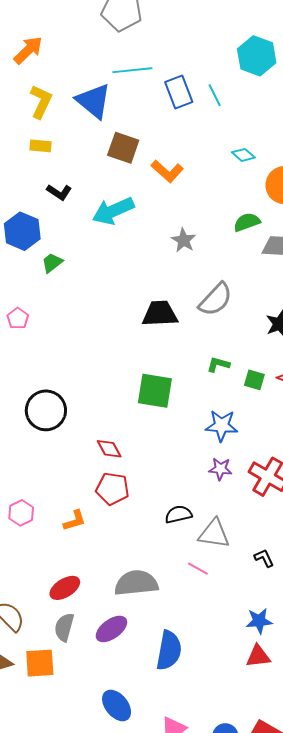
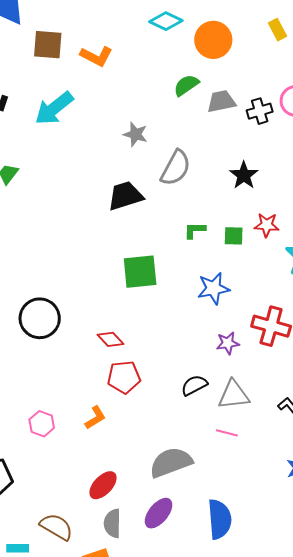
cyan diamond: (243, 155) -> (166, 21), size x1.4
gray star: (184, 240) -> (135, 134), moved
purple star: (220, 469) -> (228, 343), moved

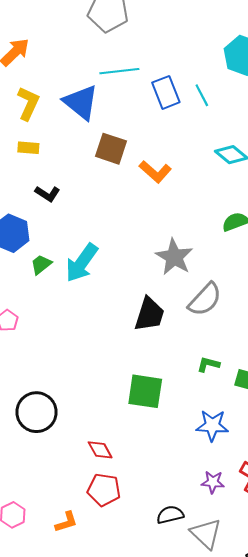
cyan arrow: (54, 108) -> (82, 263), moved, turned -30
gray star: (135, 134) -> (174, 257), size x1.5
black trapezoid: (125, 196) -> (149, 314), turned 111
gray triangle: (234, 395) -> (206, 534), turned 36

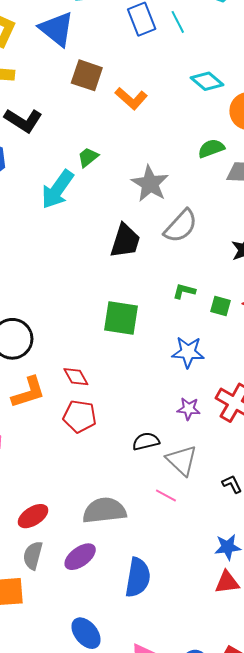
black L-shape: (47, 194) -> (23, 120), size x1.5
green trapezoid: (41, 264) -> (88, 157), moved
orange L-shape: (66, 522) -> (28, 392), moved, size x1.5

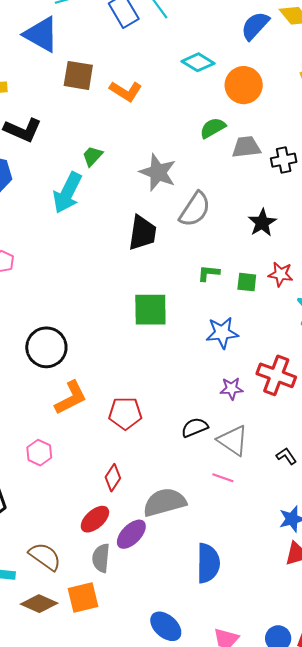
red diamond: (76, 377) -> (113, 478), moved, turned 72
purple ellipse: (80, 557) -> (131, 534), moved

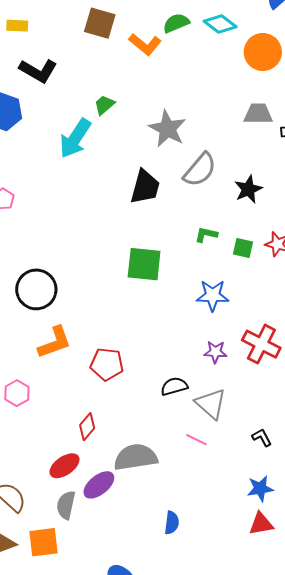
green semicircle: (213, 128) -> (176, 23), moved
black star: (262, 223) -> (248, 189), moved
black L-shape: (286, 456) -> (262, 438), moved
blue semicircle: (208, 563) -> (172, 523), size x0.6

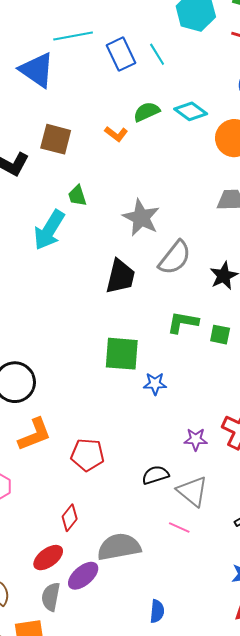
brown square: (100, 23) -> (56, 139), moved
orange L-shape: (145, 44) -> (116, 134), size x0.7
green trapezoid: (104, 105) -> (77, 196), turned -65
green L-shape: (206, 235) -> (183, 322), size x1.4
blue star: (213, 295) -> (155, 384), moved, size x0.7

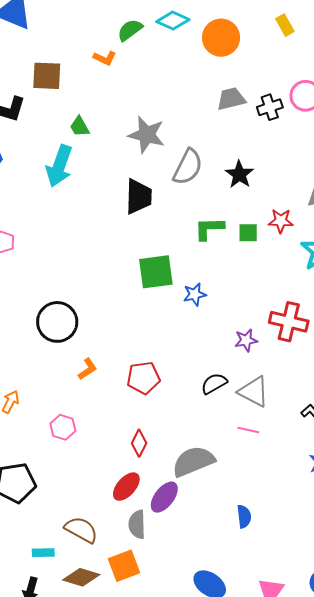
orange L-shape: (35, 434) -> (88, 369), size x0.6

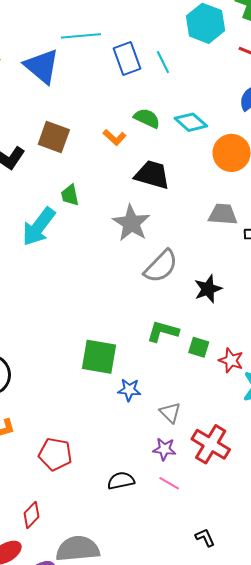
green semicircle: (130, 30) -> (147, 118), turned 44
black trapezoid: (139, 197) -> (152, 175), moved, turned -93
red star: (281, 221) -> (231, 360), moved
gray triangle: (254, 392) -> (170, 413), moved, size x0.7
pink line: (248, 430) -> (169, 483), moved

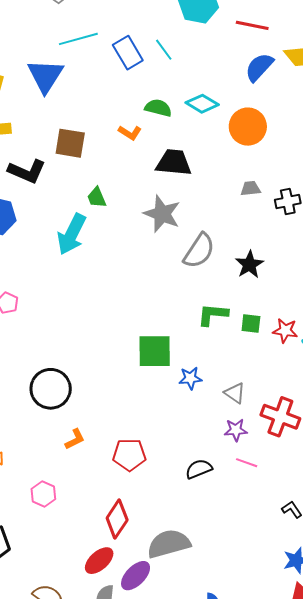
blue triangle: (42, 66) -> (45, 76), turned 33
gray trapezoid: (223, 214) -> (250, 188), size x0.7
red diamond: (31, 515) -> (117, 519), size x1.4

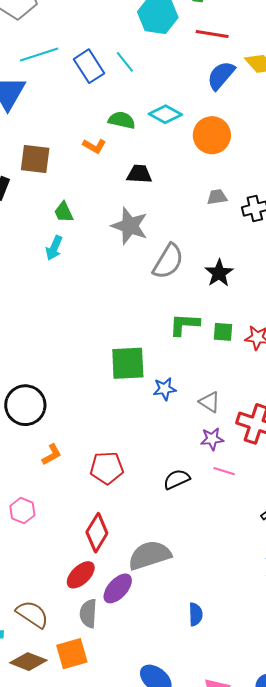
black trapezoid: (174, 162) -> (139, 174), size x0.7
cyan arrow: (72, 234) -> (54, 248), moved, size x0.6

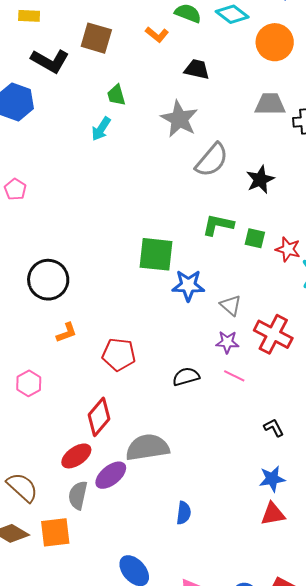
gray trapezoid: (217, 197) -> (270, 104), size x1.5
blue star: (165, 389) -> (188, 285), size x1.4

